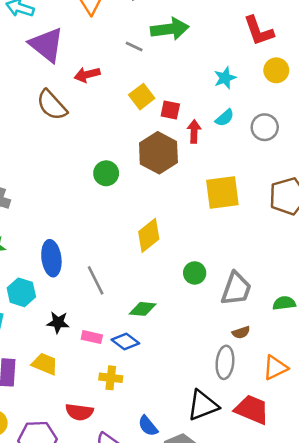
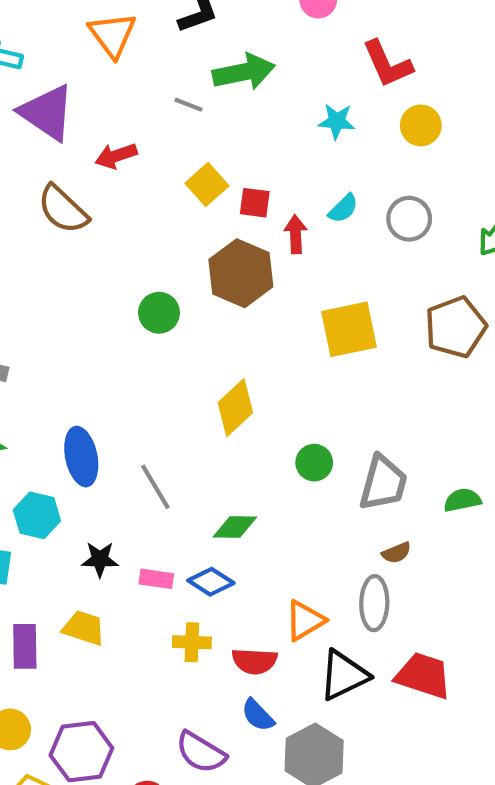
cyan star: (225, 78) -> (337, 121), moved, turned 30
orange triangle: (275, 368) -> (305, 621), moved
red semicircle: (79, 412) -> (254, 661), moved

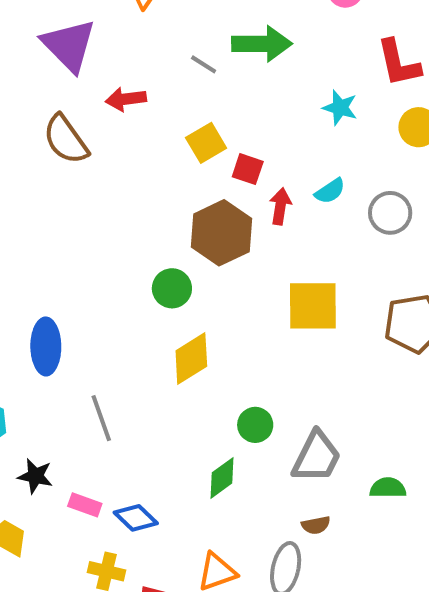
green circle: (159, 313) -> (172, 288), moved
blue ellipse: (81, 457) -> (46, 346), moved
green diamond: (235, 527) -> (222, 478), moved, turned -48

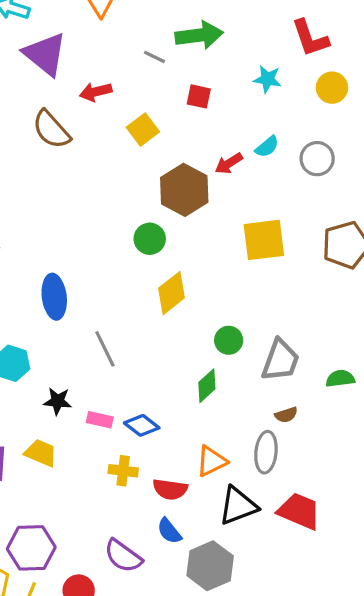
yellow square: (206, 143) -> (143, 130), moved
red square: (248, 169) -> (199, 96), moved
red arrow: (280, 206) -> (229, 163), turned -124

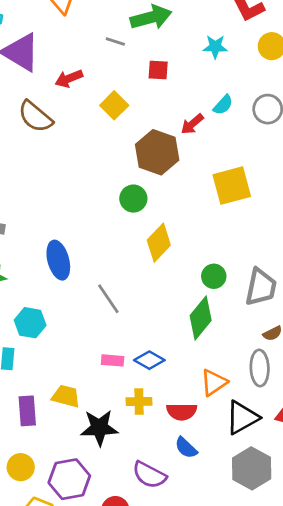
green diamond: (207, 386) -> (201, 318), size x1.4
black star: (58, 401) -> (99, 428), moved, size x1.5
gray hexagon: (210, 566) -> (252, 468), moved

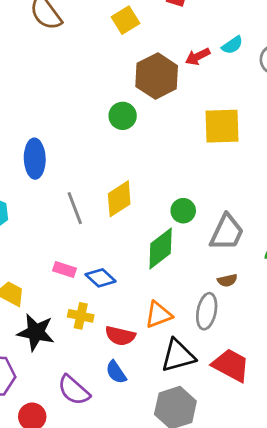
yellow diamond: (159, 243) -> (119, 199), moved

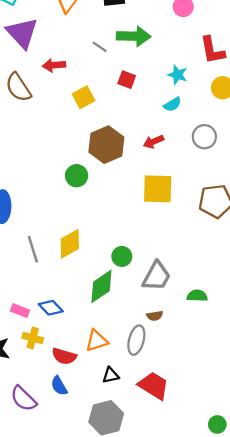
cyan semicircle: (232, 45) -> (172, 104), moved
red arrow: (198, 57) -> (153, 142), moved
pink rectangle: (64, 270) -> (20, 311), moved
black triangle: (178, 356) -> (111, 375), size x0.6

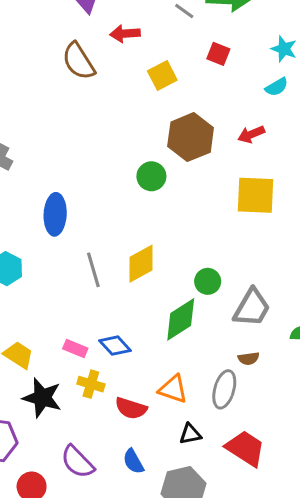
orange triangle: (97, 341) -> (173, 389), turned 35
blue semicircle: (59, 386) -> (133, 461), moved

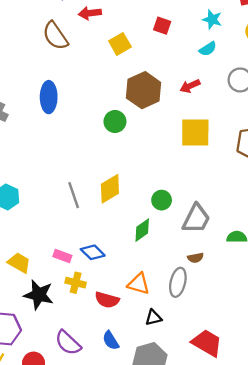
blue ellipse: (55, 214) -> (49, 97), moved
green diamond: (181, 319) -> (142, 230), size x0.7
red trapezoid: (245, 448) -> (207, 343), moved

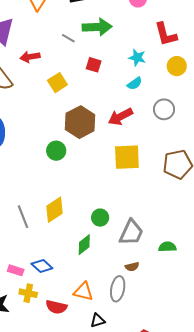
red arrow: (190, 86) -> (120, 117), size x1.4

